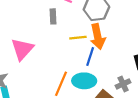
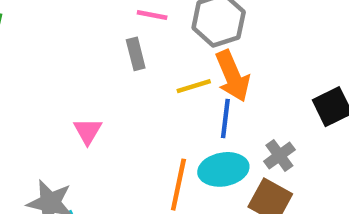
pink triangle: (22, 49) -> (88, 131), size x0.6
gray cross: (123, 84) -> (279, 155), moved

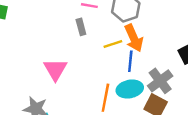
pink triangle: (88, 131) -> (55, 69), size x1.5
gray cross: (279, 155) -> (160, 81), size x1.5

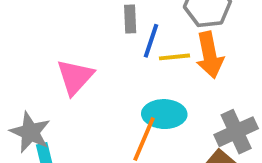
blue line: (130, 61) -> (151, 41), moved
cyan ellipse: (130, 89) -> (164, 114), moved

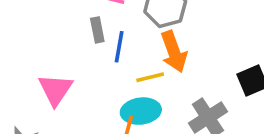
yellow line: (174, 57) -> (150, 77), moved

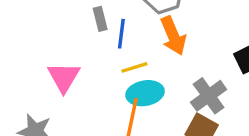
yellow line: (150, 77) -> (134, 67), moved

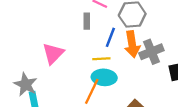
blue line: (121, 34) -> (110, 37), moved
gray cross: (209, 96) -> (151, 52), moved

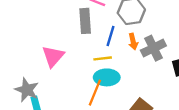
gray rectangle: (87, 21) -> (85, 21), size x1.5
orange arrow: (132, 44) -> (133, 42), size x0.6

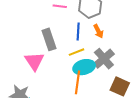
gray rectangle: (85, 21) -> (49, 39), moved
gray cross: (153, 48) -> (104, 59), moved

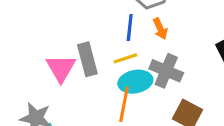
gray rectangle: (49, 39) -> (87, 59), moved
gray cross: (104, 59) -> (166, 71), turned -30

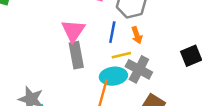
yellow line: (125, 58) -> (121, 55), moved
pink triangle: (61, 68) -> (73, 31), moved

